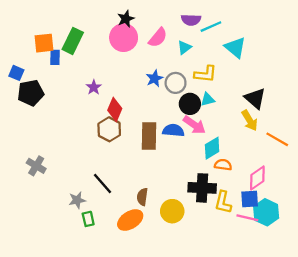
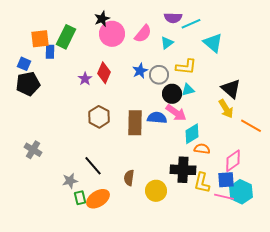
black star: (126, 19) -> (102, 19), moved
blue square: (16, 73) -> (24, 64), moved
red diamond: (115, 109) -> (104, 73), moved
orange ellipse: (130, 220) -> (98, 199), moved

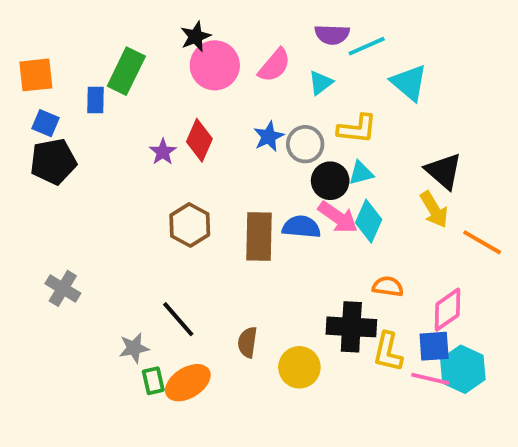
orange square: (40, 39) -> (36, 75), moved
cyan diamond: (192, 134) -> (369, 221), moved, turned -35

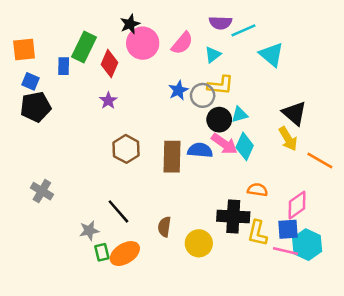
yellow L-shape: (357, 129) -> (220, 85), moved
red diamond: (199, 140) -> (110, 64), moved

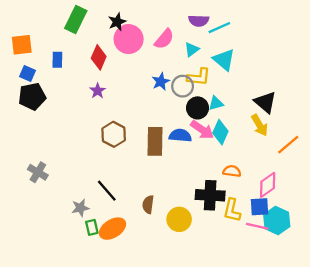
green rectangle: (84, 47) -> (76, 20), moved
cyan triangle: (271, 55) -> (224, 60), moved
orange line: (320, 160) -> (288, 145), turned -70

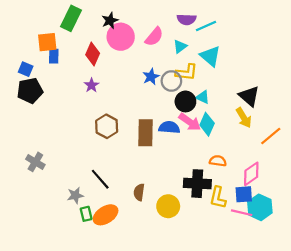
orange square: (22, 45) -> (47, 42), moved
cyan triangle: (216, 103) -> (203, 97), turned 40

